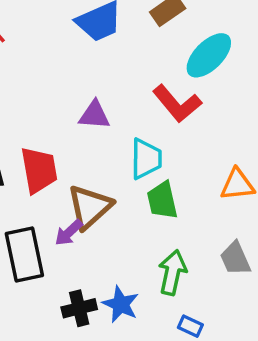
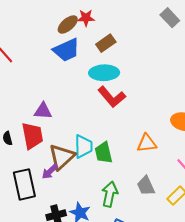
cyan ellipse: (209, 55) -> (104, 73), moved, turned 44
purple triangle: (94, 115) -> (43, 111), moved
cyan trapezoid: (146, 159) -> (83, 146), moved

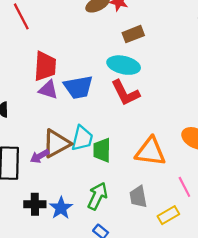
blue trapezoid: (66, 50) -> (78, 87), moved
red trapezoid: (32, 136) -> (45, 66), moved
orange triangle: (147, 143) -> (150, 152), size x1.4

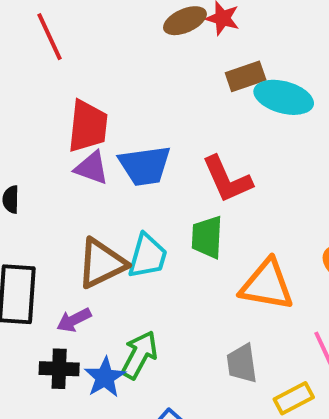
cyan ellipse: (124, 65) -> (284, 97), moved
green trapezoid: (102, 150) -> (207, 237), moved
purple arrow: (40, 156) -> (74, 320), moved
green arrow: (97, 196) -> (139, 355), moved

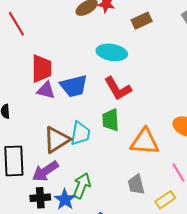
brown rectangle: (246, 76) -> (142, 21), moved
cyan ellipse: (284, 97) -> (112, 52), moved
purple arrow: (74, 320) -> (45, 171), size x1.5

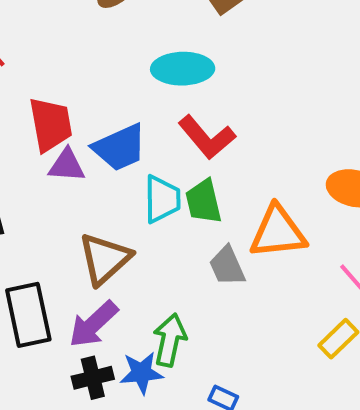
cyan trapezoid: (80, 133) -> (162, 199), moved
gray trapezoid: (136, 184) -> (227, 266), moved
blue star: (65, 199) -> (142, 373), turned -30

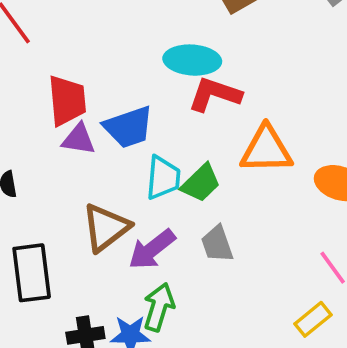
red L-shape: (207, 137) -> (215, 94), moved, turned 144
green trapezoid: (204, 201) -> (201, 183), turned -126
orange triangle: (278, 232) -> (266, 150), moved
purple arrow: (93, 324) -> (152, 249), moved

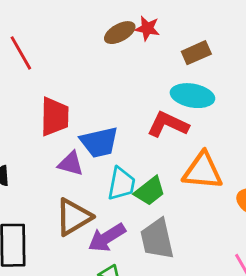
cyan ellipse: (192, 60) -> (192, 96), moved
purple triangle: (79, 139) -> (71, 164), moved
gray trapezoid: (217, 244) -> (157, 239), size x1.4

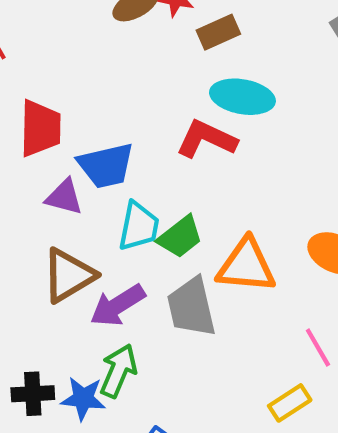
brown rectangle: (196, 53) -> (218, 32), moved
orange triangle: (203, 171) -> (246, 266), moved

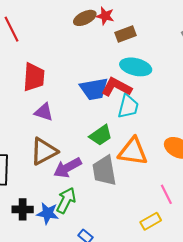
blue trapezoid: (106, 165) -> (94, 89), moved
cyan trapezoid: (139, 226) -> (128, 106), moved

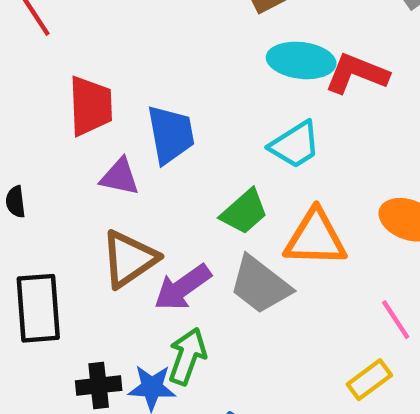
red L-shape: (117, 87) -> (357, 73), moved
blue trapezoid: (94, 89) -> (171, 134), moved, turned -84
cyan trapezoid: (128, 106) -> (295, 145), turned 50
gray trapezoid: (104, 171) -> (260, 285), turned -36

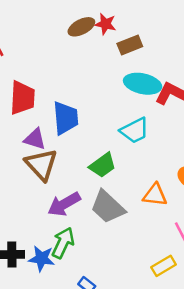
orange triangle: (315, 238) -> (155, 195), moved, size x0.7
brown triangle: (129, 259) -> (41, 165), moved, turned -44

